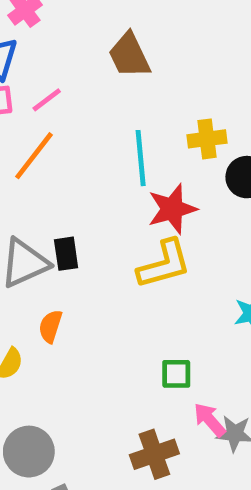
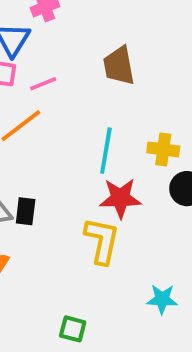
yellow L-shape: (164, 264) -> (102, 241), turned -78
green square: (176, 374) -> (73, 329), moved

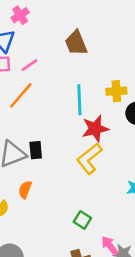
yellow L-shape: (102, 241) -> (89, 159), turned -128
green square: (73, 329) -> (82, 220), turned 30

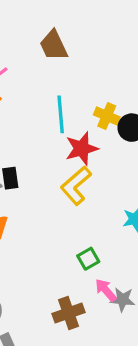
yellow cross: (116, 91) -> (107, 116), moved, turned 30
green square: (82, 220) -> (88, 259), moved, turned 30

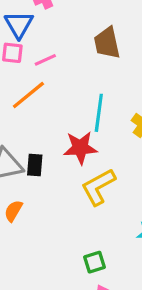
red star: (82, 149) -> (80, 148), moved

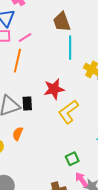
orange line: (28, 95) -> (17, 61), turned -30
cyan line: (99, 113) -> (70, 48), moved

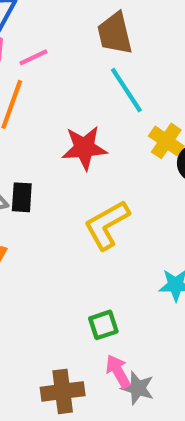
cyan line: (70, 48) -> (126, 90), turned -40
red star: (54, 89) -> (84, 148), moved

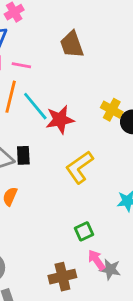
pink line: (33, 57) -> (21, 65), turned 42
cyan line: (126, 90) -> (35, 106), moved

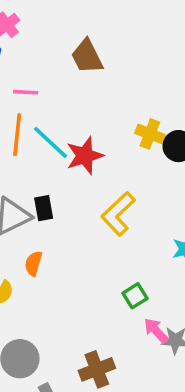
brown cross: (62, 277) -> (97, 369), moved

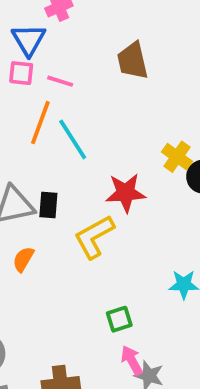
red star: (85, 156) -> (126, 193), moved
yellow L-shape: (118, 214) -> (94, 237), moved

